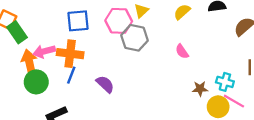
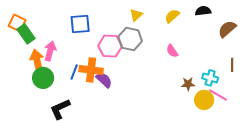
pink hexagon: (119, 21) -> (110, 46), moved
pink arrow: (44, 51) -> (50, 51), turned 120
orange cross: (70, 54) -> (91, 70), moved

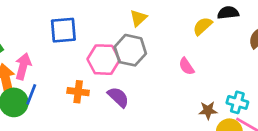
yellow semicircle: (172, 16) -> (203, 26), moved
orange cross: (91, 70) -> (78, 92), size x0.7
blue line: (74, 72) -> (31, 94), moved
purple semicircle: (104, 80) -> (118, 97), moved

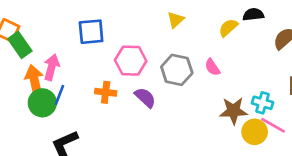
yellow triangle: (138, 18) -> (175, 20), moved
gray hexagon: (130, 50) -> (177, 70), moved
brown star: (208, 110) -> (233, 111), size x1.5

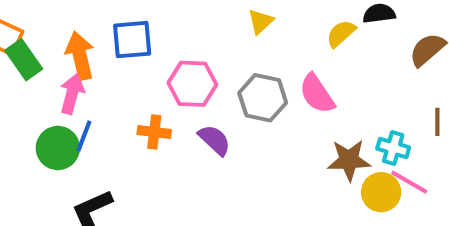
pink semicircle: (212, 67) -> (317, 94), size x1.5
orange arrow: (34, 80) -> (80, 56), moved

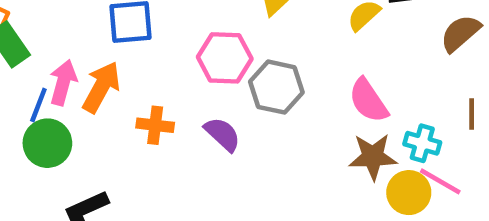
orange arrow: (80, 56) -> (101, 87), moved, turned 42
pink hexagon: (192, 84) -> (225, 58), moved
pink semicircle: (317, 94) -> (368, 101), moved
blue line: (84, 136) -> (38, 105), moved

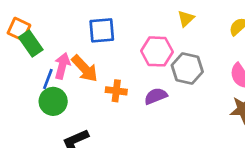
orange arrow: (101, 87) -> (85, 69), turned 108
purple semicircle: (222, 134) -> (156, 96), turned -65

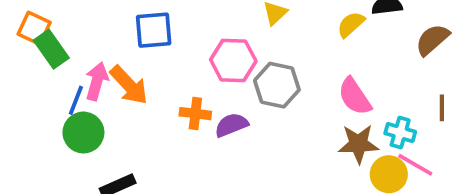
orange cross: (116, 91) -> (195, 114), moved

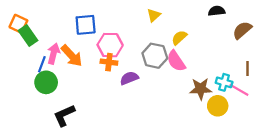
yellow semicircle: (351, 24) -> (179, 38), moved
pink hexagon: (233, 60) -> (110, 45), moved
pink semicircle: (355, 96) -> (176, 61), moved
orange cross: (195, 114) -> (109, 62), moved
pink line: (415, 165) -> (239, 90), moved

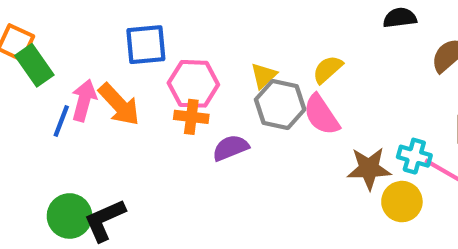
yellow triangle: (154, 15) -> (264, 76), moved
green circle: (46, 82) -> (70, 216), moved

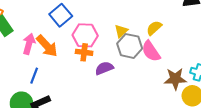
blue square: (146, 45) -> (61, 15), turned -35
blue line: (61, 121) -> (34, 76), moved

